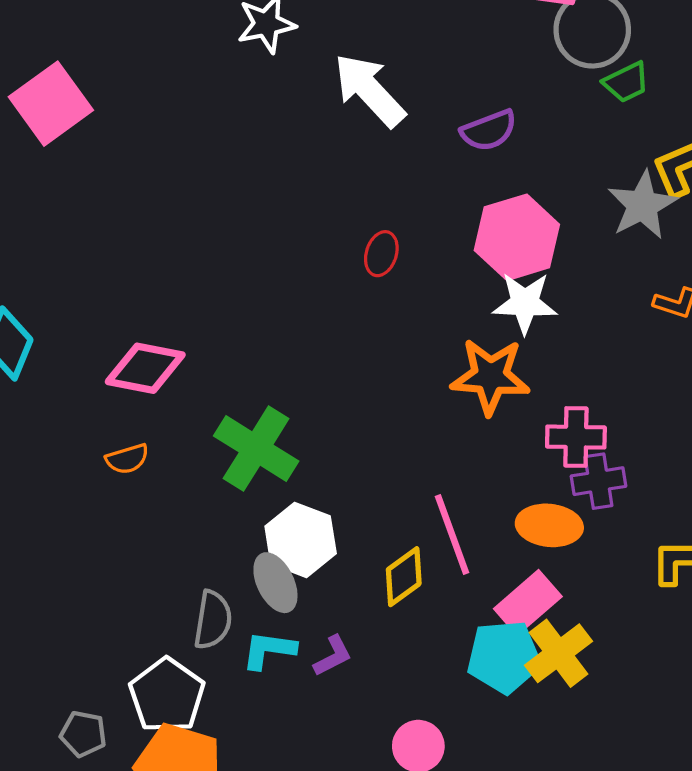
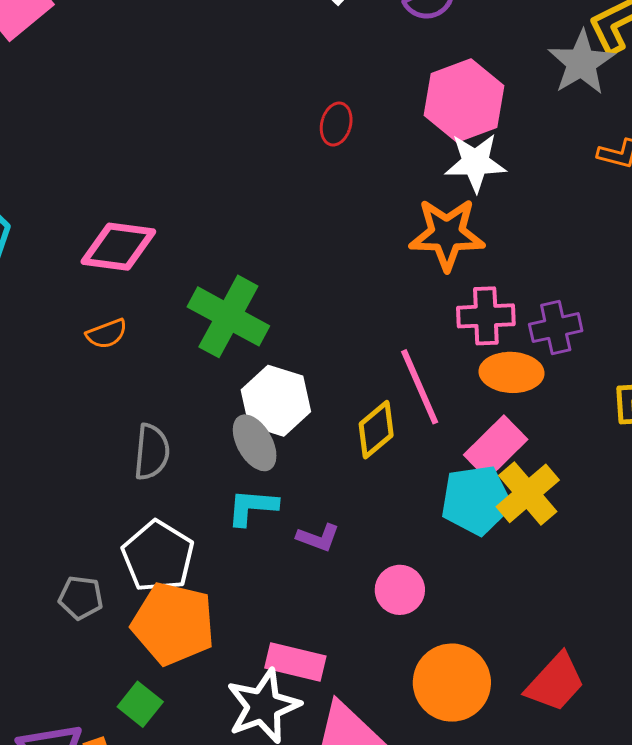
pink cross: (576, 437) -> (486, 316), moved
gray semicircle: (213, 620) -> (152, 452), moved
purple L-shape: (333, 656) -> (318, 538), moved, turned 51

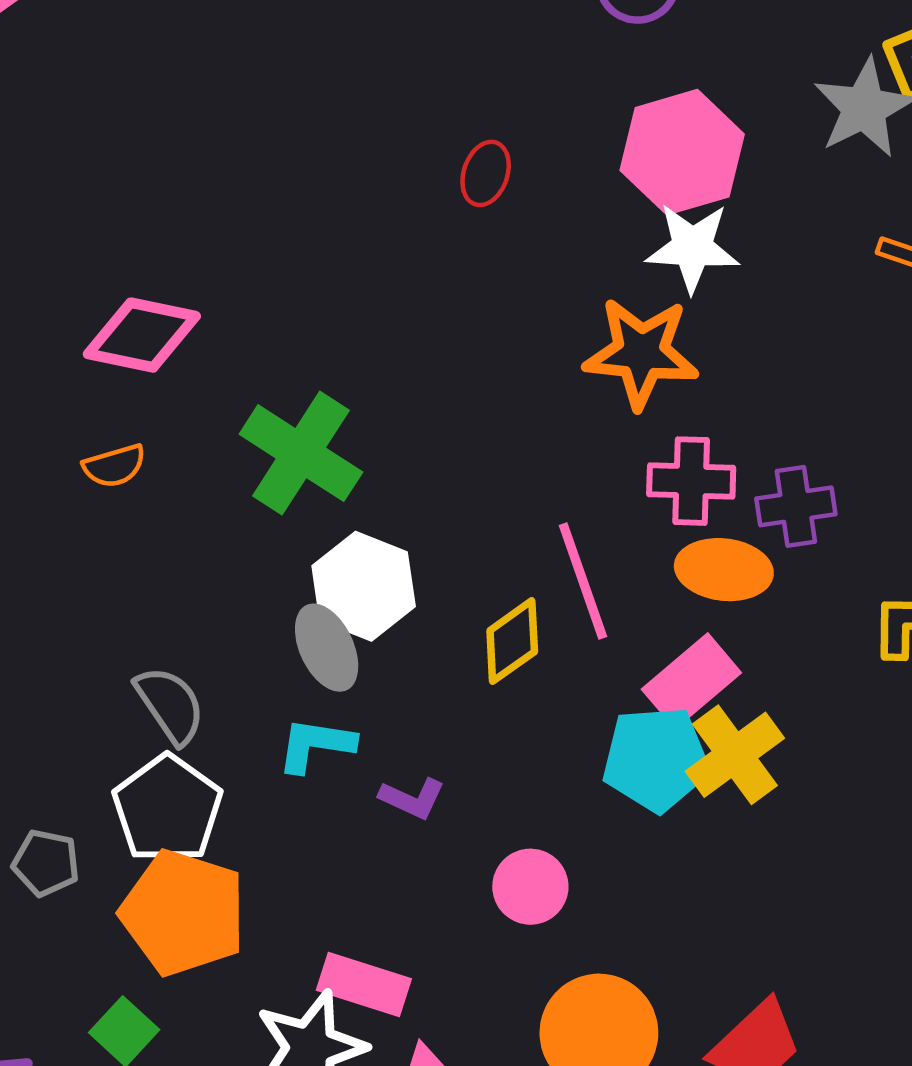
gray semicircle: (152, 452) -> (170, 705), moved, turned -44

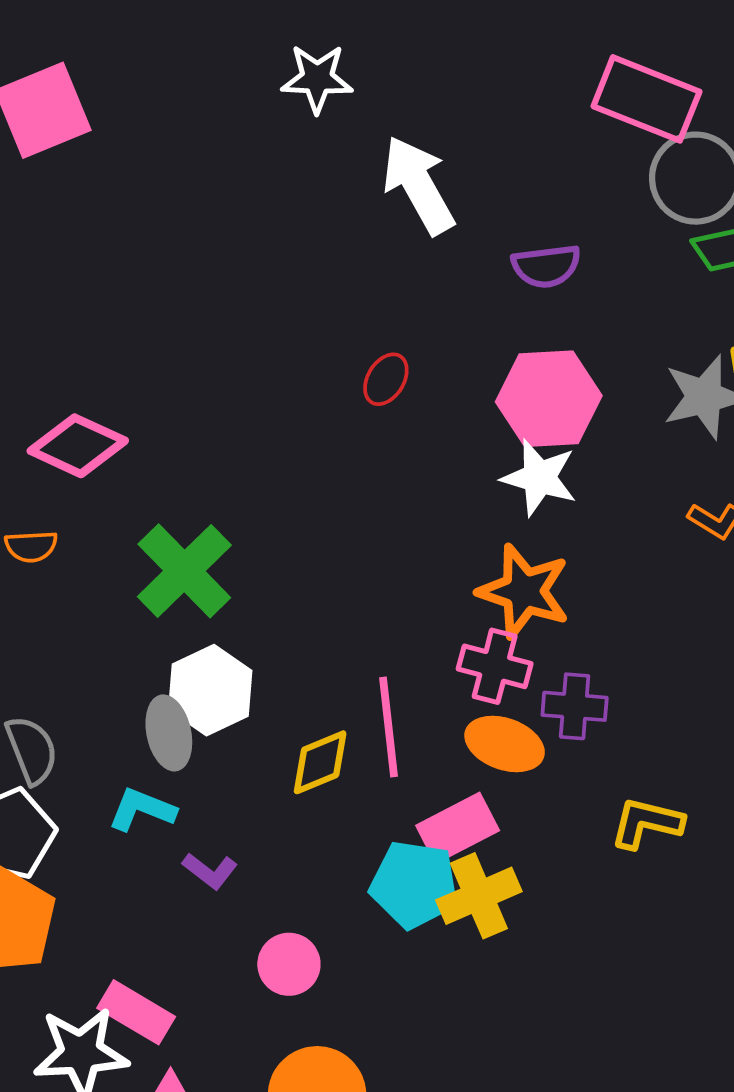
orange star: (641, 353) -> (524, 591), moved

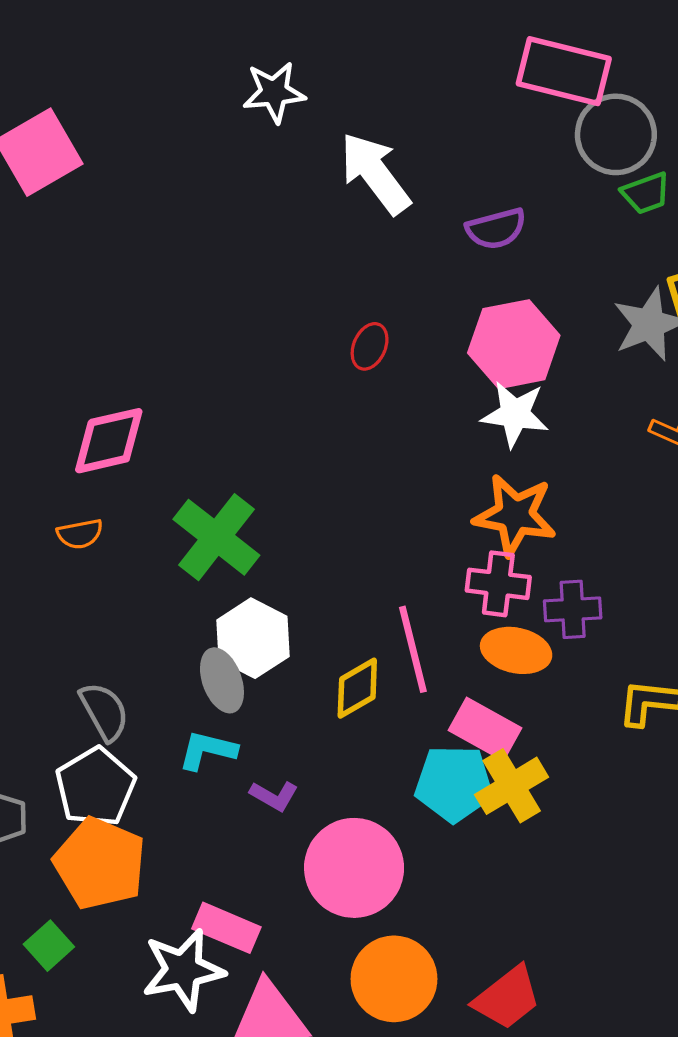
pink diamond: (78, 446) -> (109, 441), turned -30
pink rectangle: (458, 828) -> (485, 729), turned 64
pink circle: (289, 964) -> (354, 868), size x1.8

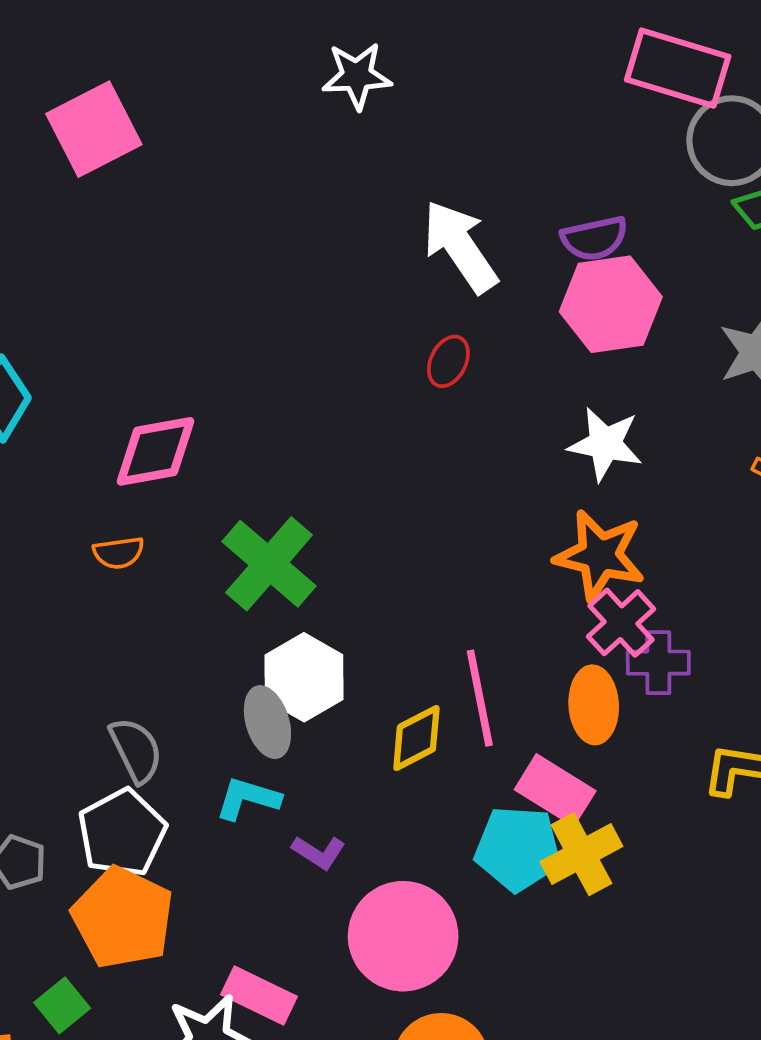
white arrow: (375, 173) -> (460, 247), moved
pink hexagon: (514, 344) -> (611, 304), moved
pink cross: (498, 584) -> (621, 623), moved, turned 38
orange ellipse: (516, 650) -> (594, 705), turned 72

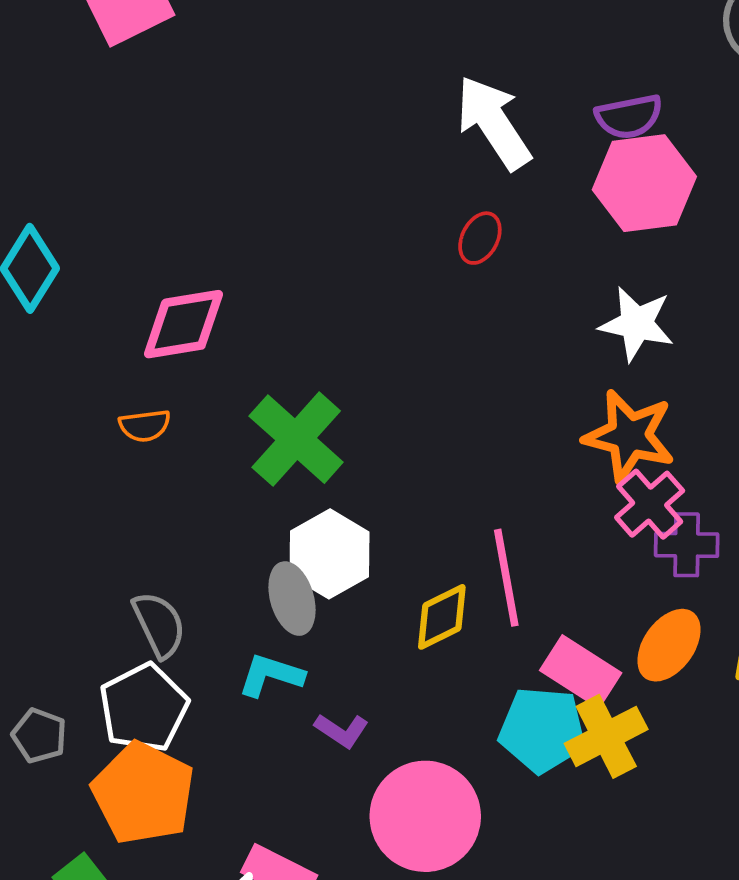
orange ellipse: (594, 705) -> (669, 645), moved, turned 38

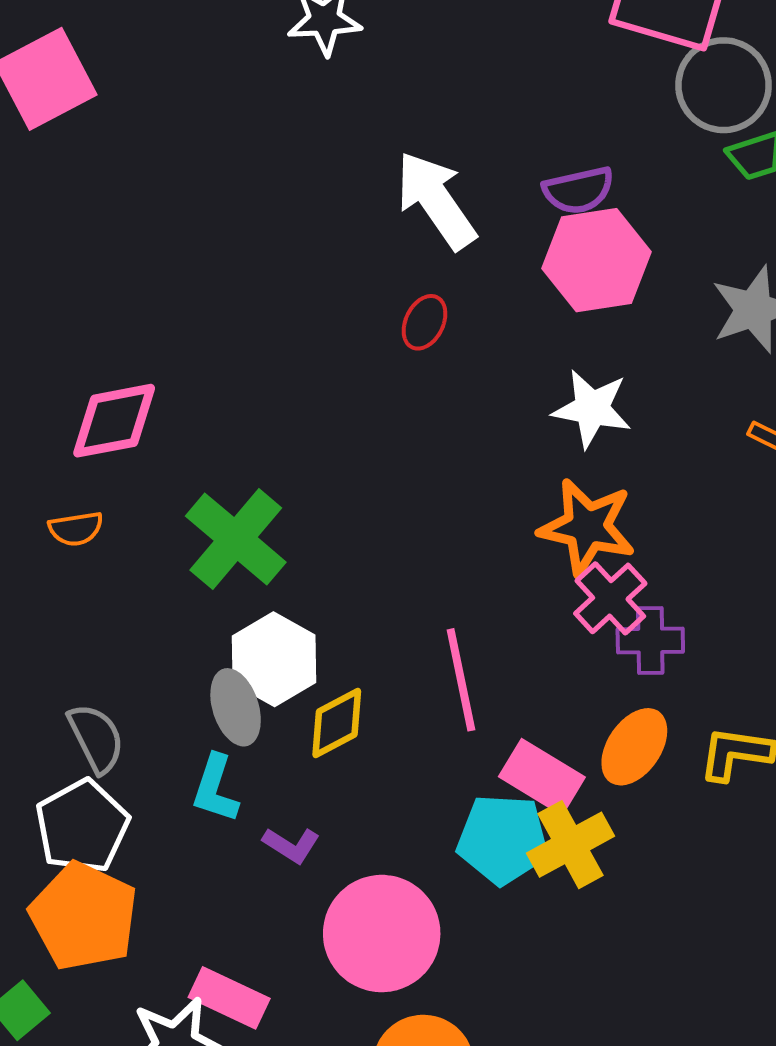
yellow diamond: (442, 617) -> (337, 723), moved
cyan L-shape: (271, 675) -> (215, 789), turned -88

